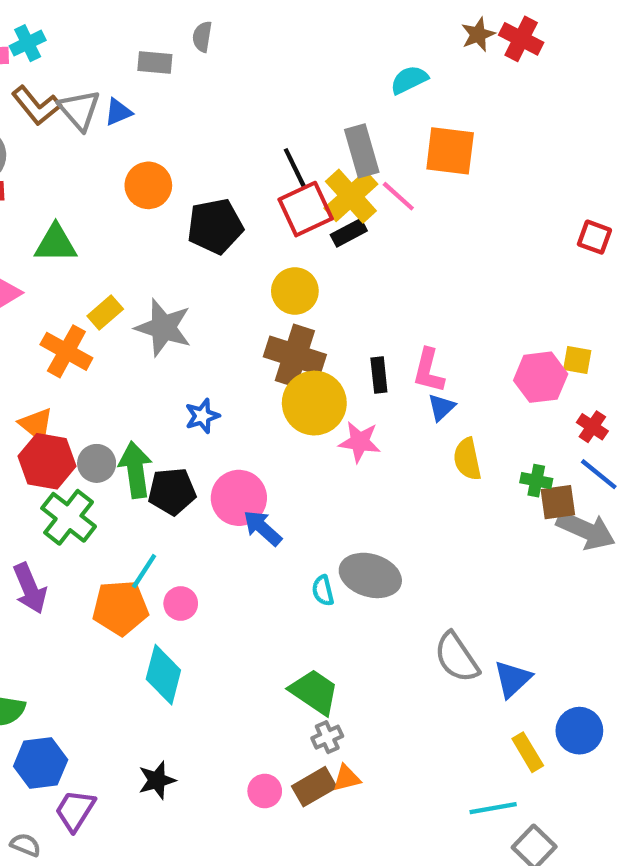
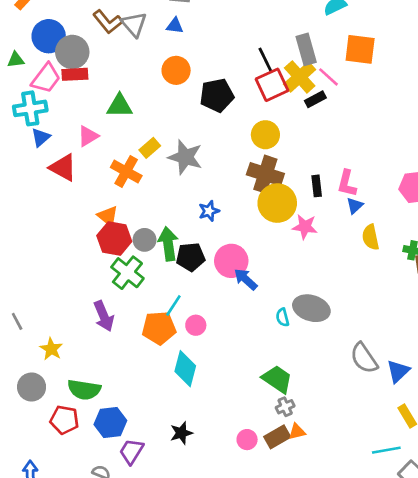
blue triangle: (118, 112) -> (175, 26), moved, turned 30
black rectangle: (349, 233) -> (315, 99), moved

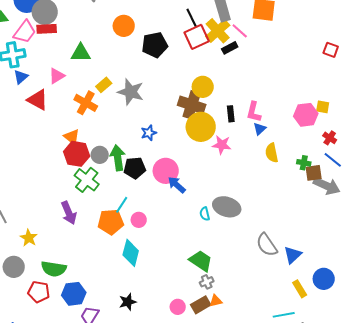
yellow circle: (265, 135) -> (203, 87), moved

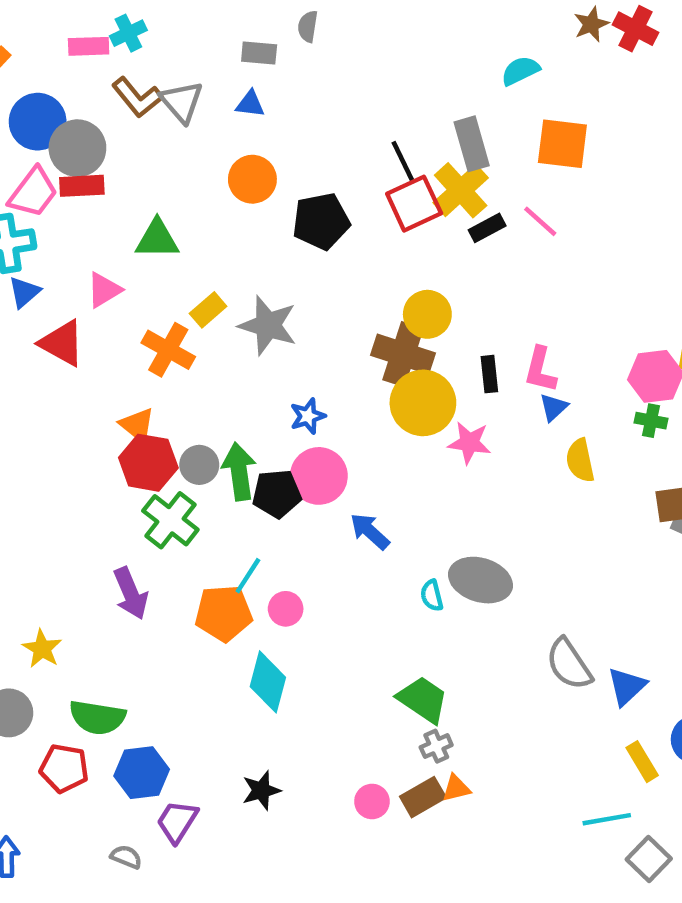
pink line: (240, 31) -> (540, 221), moved
green cross: (304, 163) -> (651, 421), moved
pink circle: (166, 171) -> (319, 476), moved

